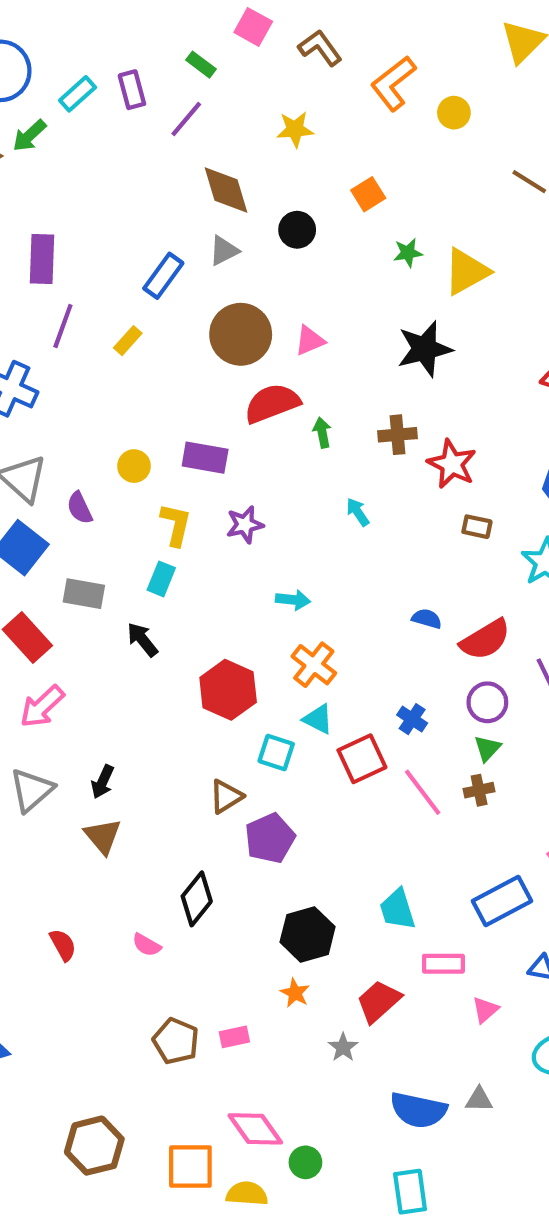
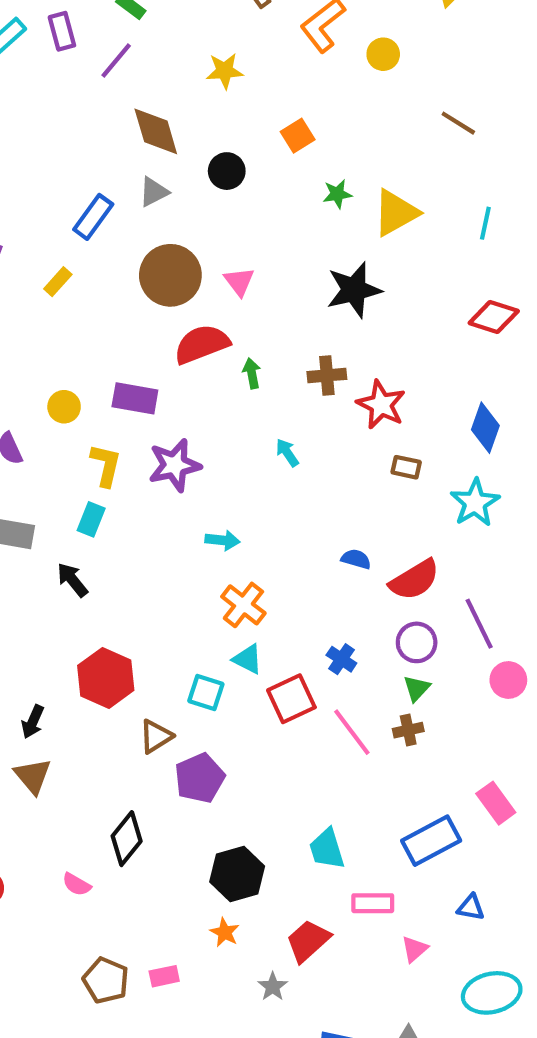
pink triangle: (310, 341) -> (239, 282), turned -44
purple star: (245, 525) -> (175, 465), size x1.4
red hexagon: (228, 690) -> (106, 678), moved

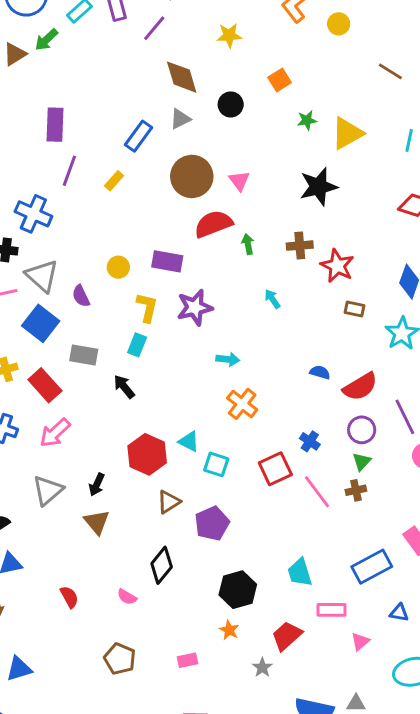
cyan triangle: (248, 659) -> (189, 441), moved
brown triangle: (156, 736) -> (169, 502), moved
brown pentagon: (106, 980) -> (120, 659), moved

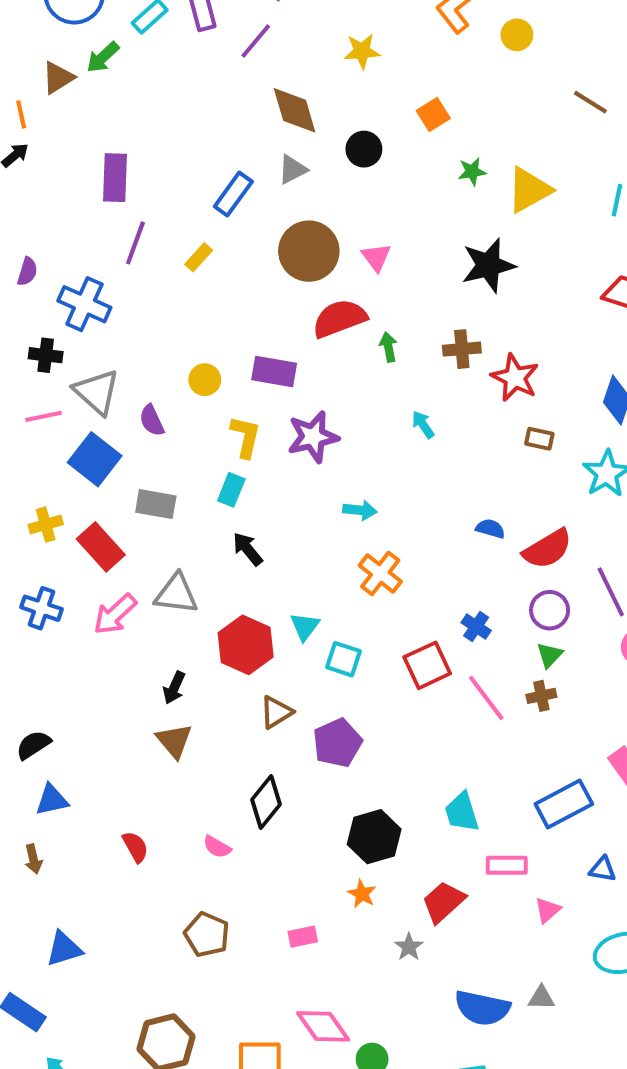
black arrow: (124, 387) -> (248, 549), moved
cyan triangle: (189, 441) -> (305, 627), turned 40
gray triangle: (48, 490) -> (176, 594), moved, turned 48

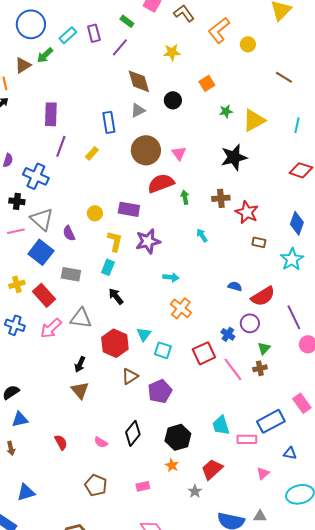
blue rectangle: (233, 194) -> (109, 122), turned -45
purple circle: (550, 610) -> (250, 323), moved
black diamond: (266, 802) -> (133, 433), moved
pink rectangle: (507, 865) -> (247, 439), moved

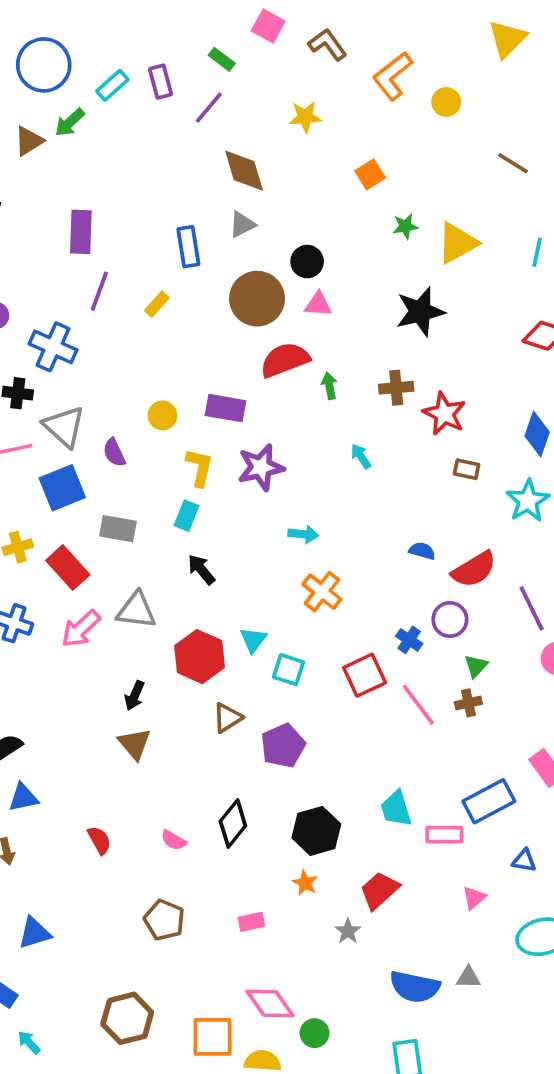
black circle: (173, 100) -> (307, 262), moved
pink triangle: (179, 153) -> (318, 304), turned -49
blue square: (41, 252) -> (62, 488), turned 30

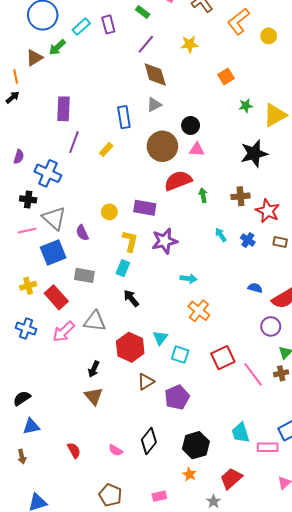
purple line: (209, 108) -> (146, 44), moved
blue cross: (409, 640) -> (248, 240), moved

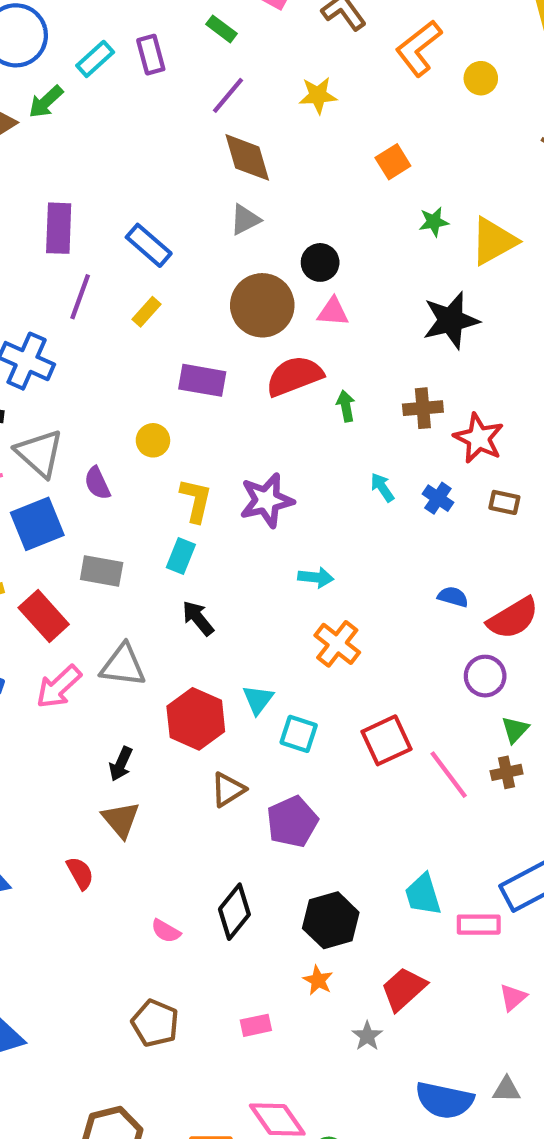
blue rectangle: (124, 117) -> (149, 245), moved, turned -40
purple rectangle: (145, 208) -> (202, 380), moved
red semicircle: (74, 450) -> (80, 873), moved

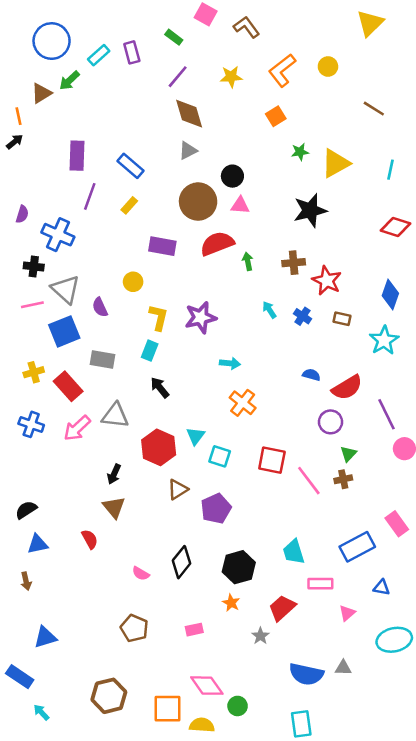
orange L-shape: (419, 48) -> (282, 70), moved
red square: (387, 740) -> (272, 460), turned 36
pink rectangle: (479, 925) -> (320, 584), moved

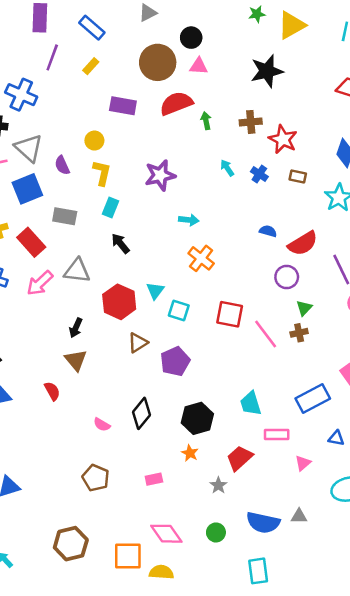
yellow L-shape: (159, 317) -> (102, 173), moved
green circle: (238, 706) -> (216, 532), moved

